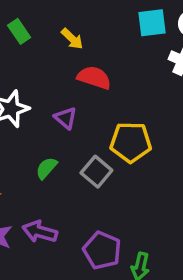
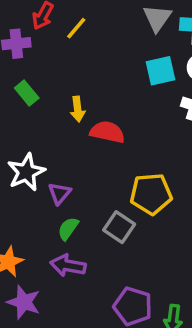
yellow arrow: (72, 39) -> (78, 109), moved, turned 45
purple triangle: (66, 118) -> (60, 193), moved, turned 35
purple arrow: (40, 232) -> (68, 266), moved

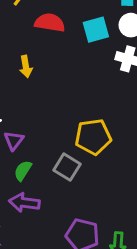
red semicircle: (107, 132) -> (50, 23), moved

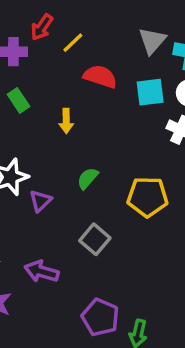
yellow pentagon: (93, 137) -> (148, 197), moved
green semicircle: (23, 171) -> (88, 178), moved

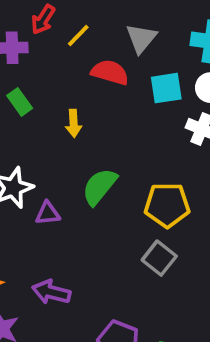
gray triangle: (152, 41) -> (141, 38), moved
green semicircle: (88, 178) -> (99, 187), size x1.5
purple triangle: (40, 201) -> (48, 213), turned 40
gray square: (95, 239) -> (159, 258), moved

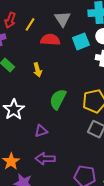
purple triangle: (48, 213) -> (41, 131), moved

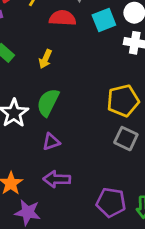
yellow arrow: (37, 70) -> (45, 59), turned 40
green semicircle: (58, 99) -> (48, 102), moved

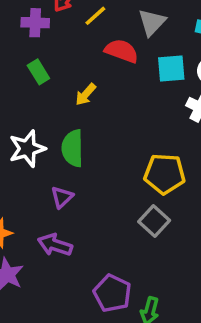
green semicircle: (48, 102) -> (73, 148), turned -44
purple triangle: (51, 142) -> (62, 197), turned -42

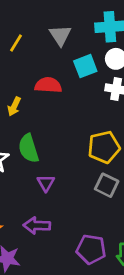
red semicircle: (122, 51) -> (48, 85), moved
yellow arrow: (86, 94) -> (14, 106), moved
purple triangle: (62, 197) -> (46, 183), moved

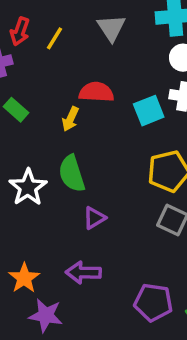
cyan square: (85, 66) -> (149, 111), moved
yellow arrow: (14, 106) -> (70, 119), moved
purple triangle: (46, 183) -> (94, 218), turned 30

